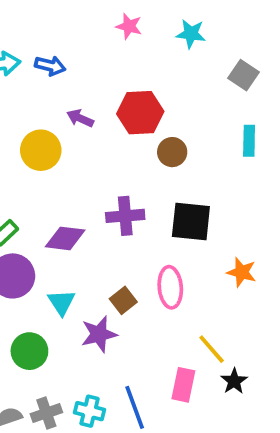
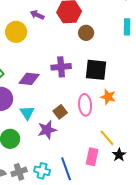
orange star: (242, 272) -> (108, 97), moved

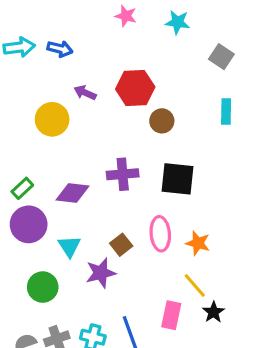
orange star: (108, 97) -> (198, 243), moved

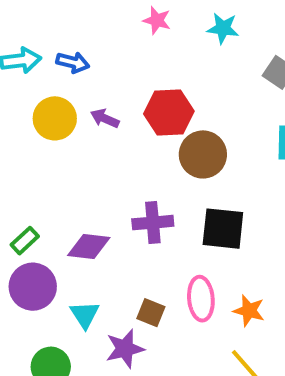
yellow circle: (52, 119) -> (55, 118), moved
brown circle: (162, 121) -> (203, 154), size x1.5
brown square: (121, 245) -> (151, 313), turned -30

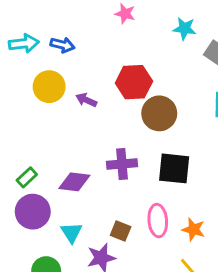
cyan star: (223, 28) -> (185, 29), moved
purple arrow: (105, 118) -> (86, 100), moved

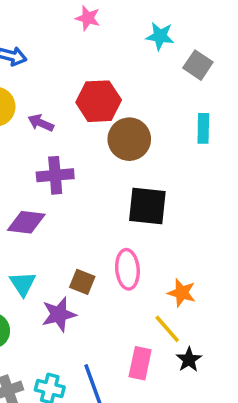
purple cross: (122, 164) -> (55, 175), moved
orange star: (193, 229) -> (182, 293), moved

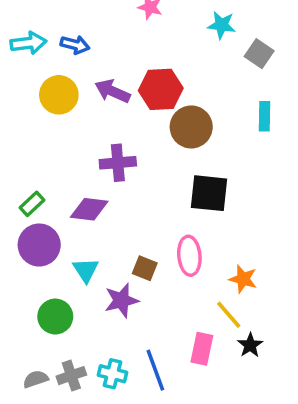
purple arrow: (41, 123) -> (112, 91), moved, size x1.4

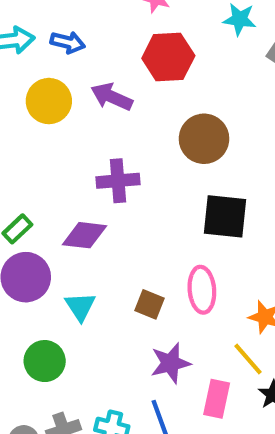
red hexagon: (161, 89) -> (168, 57), moved
purple star: (121, 300) -> (170, 363), moved

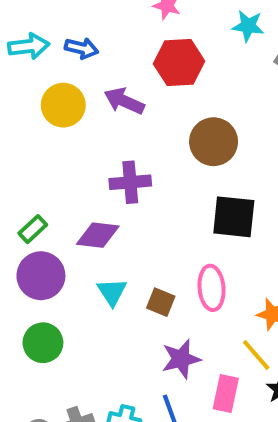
cyan triangle: (80, 307) -> (112, 292), moved
green circle: (45, 361) -> (43, 343), moved

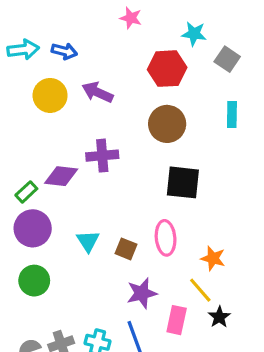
red hexagon: (179, 62) -> (167, 69), moved
purple diamond: (98, 235) -> (61, 176), moved

